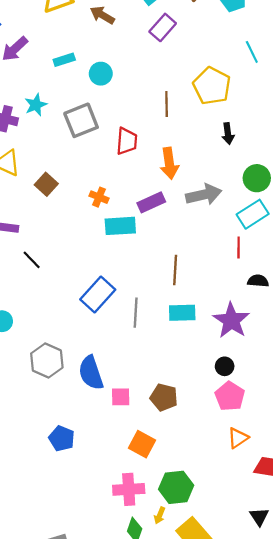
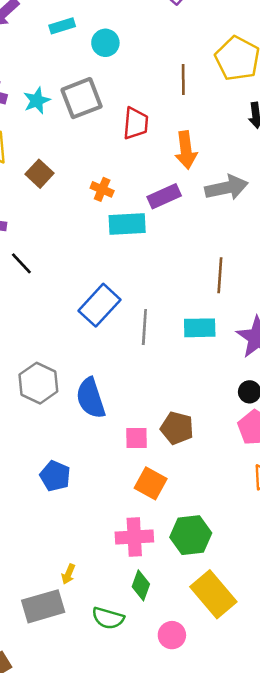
cyan star: (36, 105) -> (37, 101), moved
brown line: (175, 270) -> (220, 275), moved
pink square: (121, 397) -> (136, 438), moved
yellow arrow: (160, 515) -> (68, 574), moved

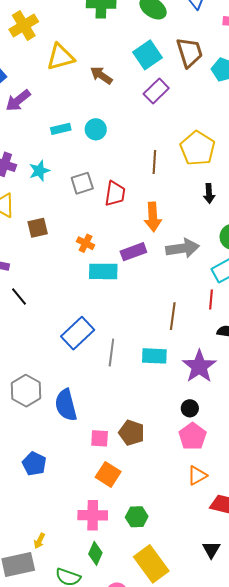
cyan rectangle: (62, 26) -> (61, 129), moved
gray square: (82, 98) -> (82, 183), moved, size x0.7
brown square: (40, 174) -> (38, 228), turned 30
green hexagon: (191, 535) -> (137, 517), size x0.7

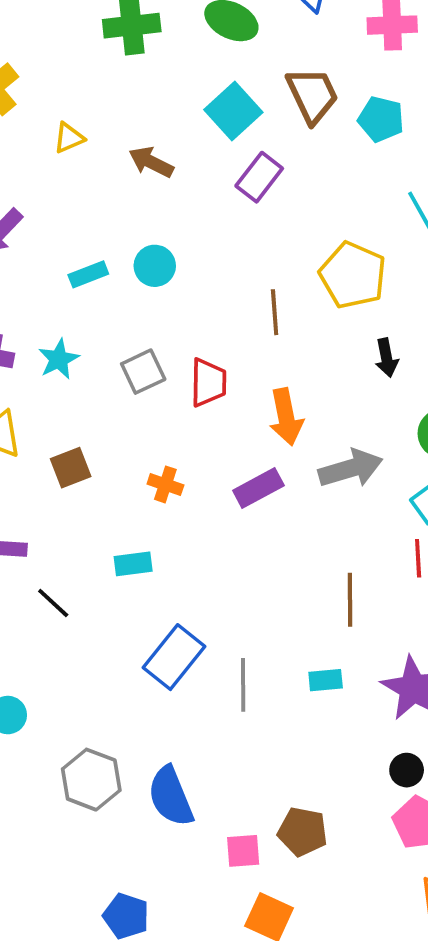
yellow triangle: (60, 57) -> (69, 138), size x0.6
cyan rectangle: (103, 271) -> (133, 564), moved, size x0.7
cyan rectangle: (154, 356) -> (326, 680), size x0.7

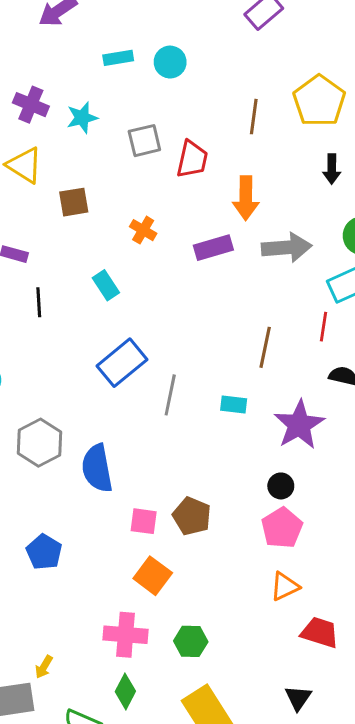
cyan rectangle: (133, 564) -> (106, 285), turned 52
black line: (53, 603) -> (39, 302), turned 32

